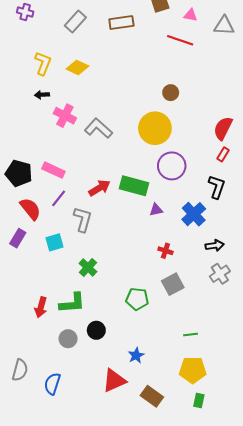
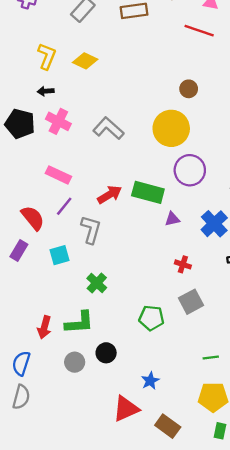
pink cross: (65, 116) -> (58, 121), moved
black pentagon: (19, 173) -> (20, 124), moved
blue semicircle: (52, 384) -> (21, 363), moved

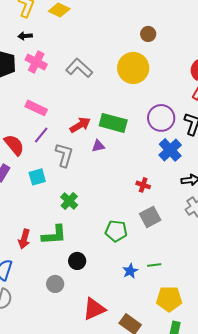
purple circle: (190, 170) -> (161, 118), moved
purple triangle: (172, 219) -> (98, 146), moved
green line: (211, 357) -> (154, 265), moved
gray circle: (75, 362) -> (55, 284), moved
blue star: (150, 381) -> (130, 271), moved

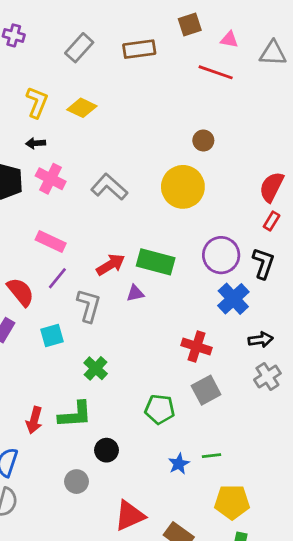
red cross: (143, 185) -> (197, 346), size x1.5

